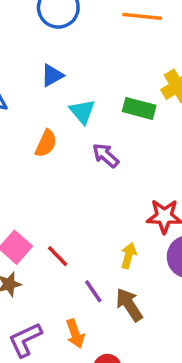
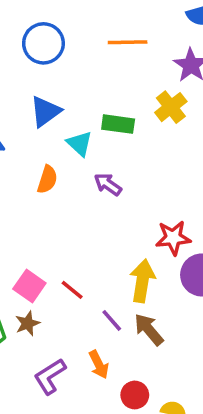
blue triangle: (52, 75) -> (45, 111), size x1.4
green rectangle: (139, 108) -> (118, 124), moved
yellow arrow: (129, 256) -> (142, 281), size x1.6

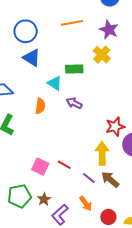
blue triangle: (45, 111) -> (32, 58), moved, turned -42
brown star: (27, 323) -> (44, 199), moved

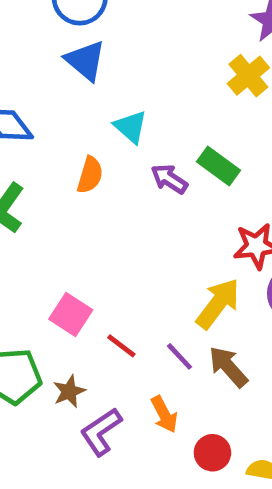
green rectangle: (74, 69) -> (218, 166), moved, turned 30
yellow arrow: (102, 153) -> (218, 304), turned 30
red line: (64, 165) -> (121, 346), moved

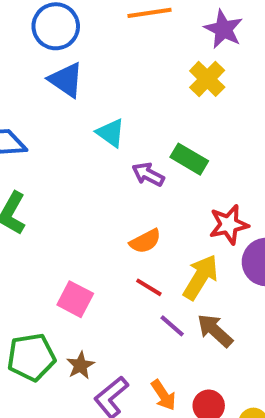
orange semicircle: (90, 175) -> (145, 241), moved, turned 52
red line: (121, 346) -> (149, 287), moved
orange arrow: (164, 414) -> (163, 395), moved

